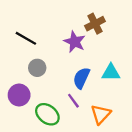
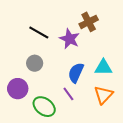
black line: (26, 38) -> (39, 33), moved
orange triangle: (101, 114) -> (103, 95), moved

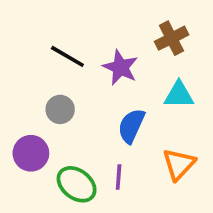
brown cross: (89, 22) -> (172, 38), moved
cyan triangle: (103, 67) -> (179, 95), moved
purple line: (68, 94) -> (119, 177), moved, turned 40

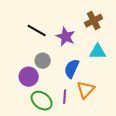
gray circle: (60, 109) -> (43, 61), moved
purple circle: (31, 153) -> (29, 77), moved
orange triangle: (179, 164) -> (86, 90), moved

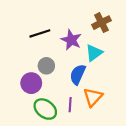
black line: (37, 31) -> (40, 33), turned -48
cyan triangle: (98, 52) -> (94, 53), moved, turned -36

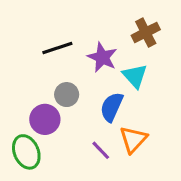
cyan triangle: (94, 53) -> (135, 76), turned -36
purple line: (70, 105) -> (101, 150), turned -48
green ellipse: (45, 109) -> (26, 152), moved, turned 30

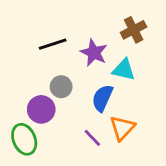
cyan triangle: (135, 76) -> (124, 70), turned -35

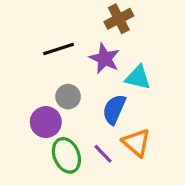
brown cross: (134, 30) -> (119, 19), moved
orange triangle: (122, 128) -> (136, 143), turned -32
green ellipse: (24, 139) -> (66, 155), moved

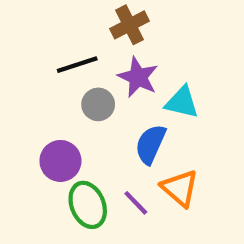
brown cross: (119, 19) -> (130, 25), moved
gray circle: (68, 97) -> (98, 104), moved

